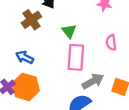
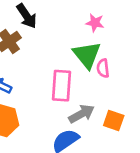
green triangle: (69, 31) -> (87, 55), moved, size x1.6

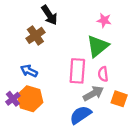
green triangle: (87, 55) -> (98, 46), turned 30
pink semicircle: (103, 68) -> (103, 74), moved

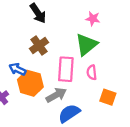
brown cross: (35, 35) -> (39, 46), moved
gray arrow: (93, 93) -> (56, 95), moved
orange hexagon: (30, 99) -> (30, 83), moved

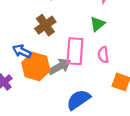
green triangle: (86, 44) -> (97, 24), size x0.6
gray arrow: (56, 95) -> (60, 67), moved

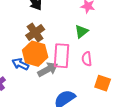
blue arrow: (22, 51) -> (20, 64), moved
orange hexagon: (36, 67) -> (35, 54), moved

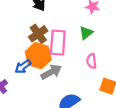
pink rectangle: (61, 56) -> (58, 43), moved
blue arrow: (20, 64) -> (23, 66), turned -63

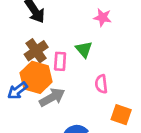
green triangle: (86, 33) -> (84, 49), moved, turned -32
pink rectangle: (58, 43) -> (60, 61), size x0.6

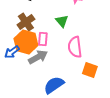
pink rectangle: (60, 61) -> (43, 39), moved
pink semicircle: (101, 84) -> (75, 47), size x1.5

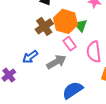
pink rectangle: (43, 39) -> (70, 44), moved, turned -40
orange hexagon: (26, 42) -> (66, 21), moved

